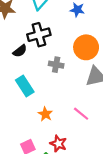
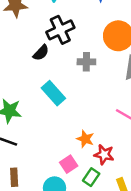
orange star: (45, 114) -> (85, 139), moved

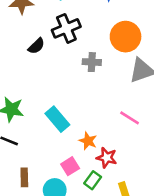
black semicircle: (41, 53) -> (36, 46), moved
cyan rectangle: (53, 93) -> (57, 119), moved
brown rectangle: (14, 177) -> (24, 177), moved

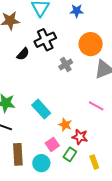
gray cross: (92, 62) -> (66, 65), turned -32
brown rectangle: (24, 177) -> (18, 154), size x1.5

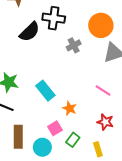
black cross: (45, 40) -> (54, 18), turned 30
black semicircle: (23, 54) -> (30, 32), size x1.5
red star: (80, 137) -> (105, 122), moved

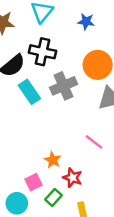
gray cross: (74, 45) -> (64, 86), size x1.5
cyan rectangle: (45, 91) -> (29, 92), moved
red star: (105, 122) -> (73, 178), moved

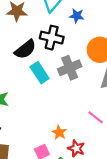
blue star: (86, 22) -> (77, 16), moved

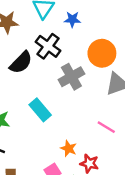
black cross: (52, 38) -> (48, 46), turned 30
cyan rectangle: (40, 73) -> (40, 110), moved

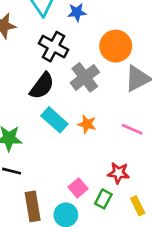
black semicircle: (21, 63) -> (42, 86), moved
orange star: (69, 148) -> (87, 124), moved

